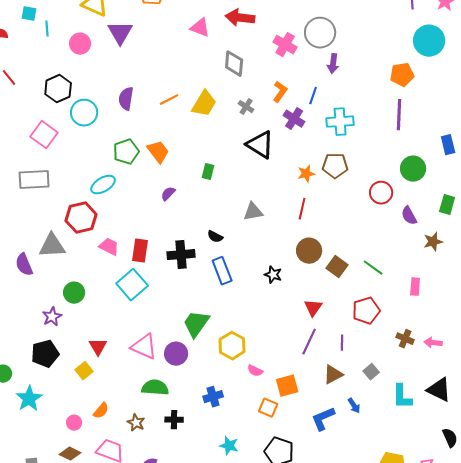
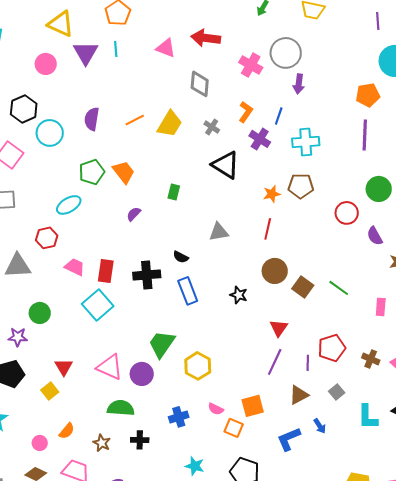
cyan line: (47, 29) -> (116, 49), moved
red hexagon: (81, 218) -> (47, 238), size x0.7
red pentagon: (366, 311) -> (332, 348), moved
purple star: (52, 317) -> (18, 337), turned 30
pink semicircle: (255, 371) -> (216, 409), moved

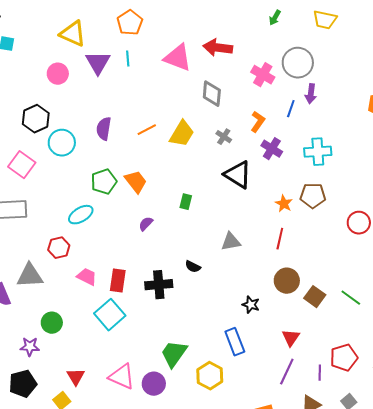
pink triangle: (166, 48) -> (178, 58), size x1.4
blue line: (279, 116) -> (291, 109), moved
orange star: (272, 194) -> (284, 204), turned -30
blue rectangle: (188, 291) -> (235, 342), moved

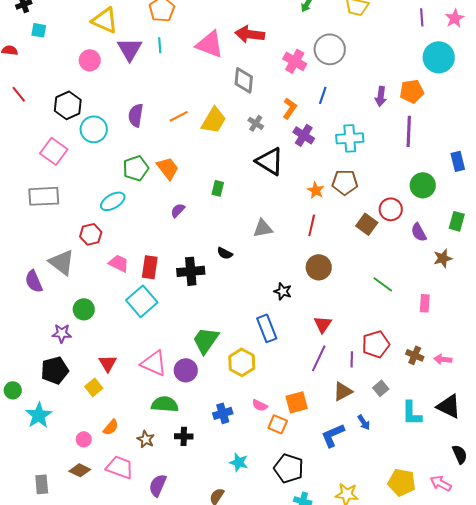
purple arrow: (311, 94) -> (381, 96), moved
gray triangle: (30, 276) -> (62, 262), turned 40
brown square: (315, 297) -> (367, 224), moved

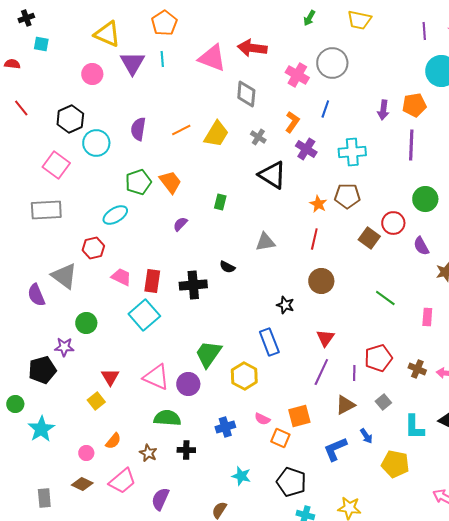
black pentagon: (55, 370) -> (42, 370), moved
pink trapezoid: (120, 467) -> (122, 481), turned 120
yellow pentagon: (402, 482) -> (395, 464), moved

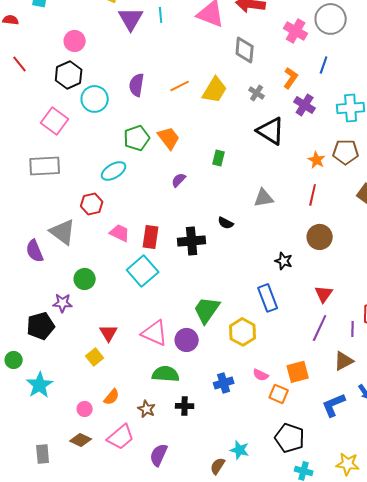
pink circle: (92, 74) -> (75, 41), moved
cyan star: (241, 476) -> (240, 450), moved

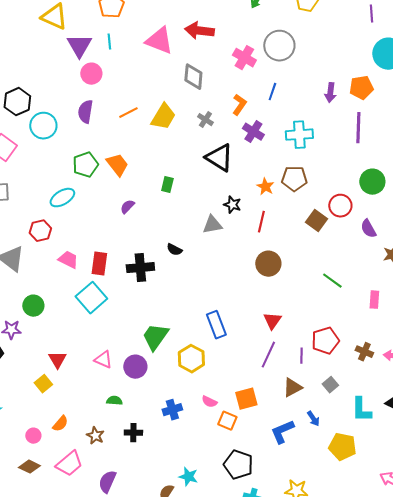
pink circle: (75, 41) -> (91, 74), moved
black star: (284, 261) -> (232, 205), moved
pink triangle: (155, 333) -> (103, 360), size x0.7
green semicircle: (166, 374) -> (114, 401), size x0.6

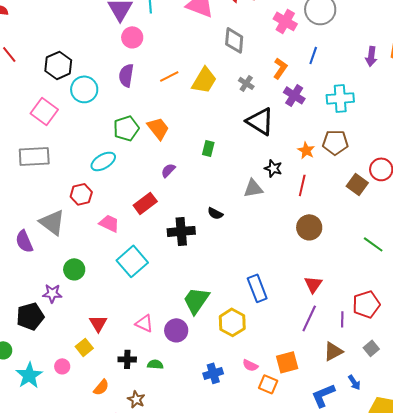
red rectangle: (99, 264) -> (145, 203), moved, turned 45
black cross: (133, 433) -> (127, 359), moved
pink circle: (33, 436) -> (62, 366), moved

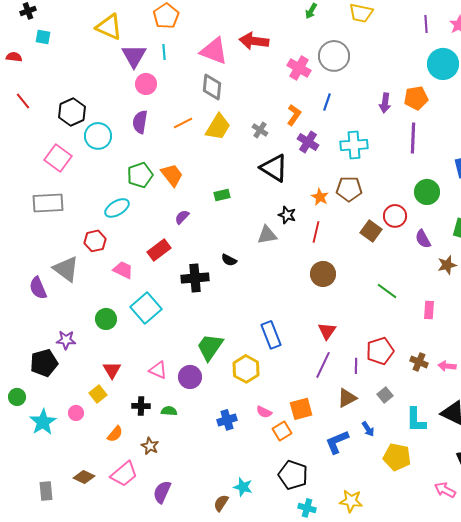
gray diamond: (234, 40) -> (212, 87), moved
green rectangle: (208, 148) -> (222, 195), turned 63
green circle: (74, 269) -> (106, 319), moved
orange square: (268, 384) -> (282, 431), turned 36

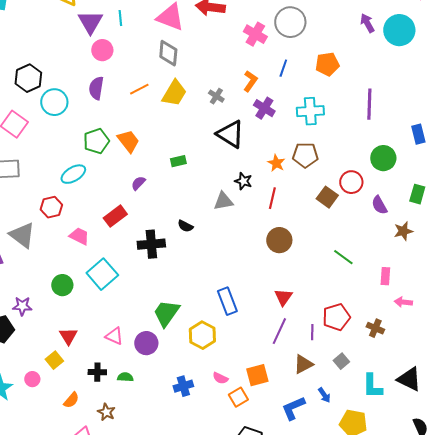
orange pentagon: (416, 98) -> (327, 64), moved
purple arrow: (385, 103) -> (367, 23), moved, turned 144
pink arrow: (447, 366) -> (403, 302), moved

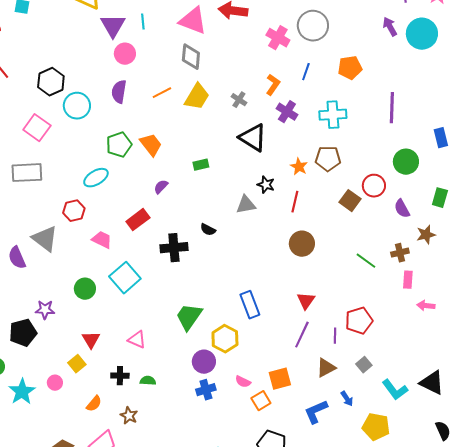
brown cross: (375, 328) -> (400, 253), moved, turned -36
purple circle: (146, 343) -> (204, 362), moved
cyan L-shape: (372, 386) -> (395, 390), turned -36

